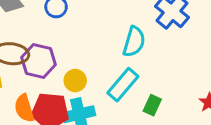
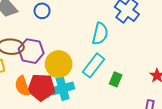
yellow circle: (75, 81) -> (59, 64), size x1.6

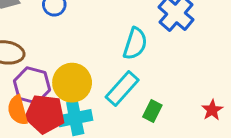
purple hexagon: (31, 51) -> (32, 85), moved

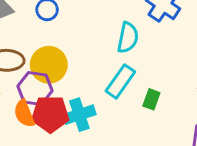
yellow circle: (72, 83) -> (49, 65), moved

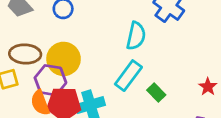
green rectangle: (151, 99) -> (156, 92), turned -66

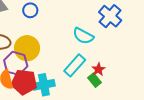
cyan semicircle: (136, 36) -> (83, 36), turned 100
red star: (208, 87) -> (98, 69), moved

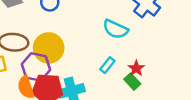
cyan rectangle: (75, 65) -> (107, 65), size x0.6

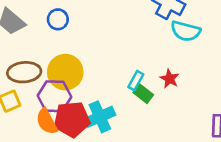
cyan semicircle: (115, 29) -> (185, 31), moved
green rectangle: (132, 82) -> (143, 94), moved

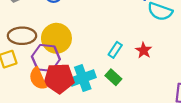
green rectangle: (143, 94) -> (113, 77), moved

